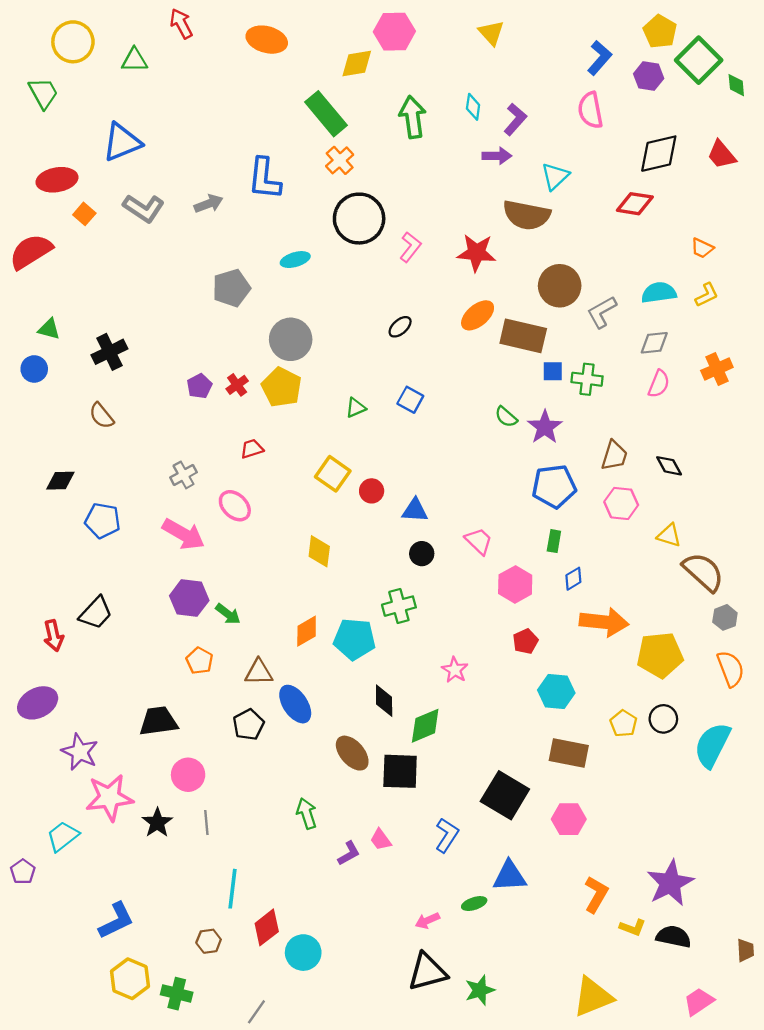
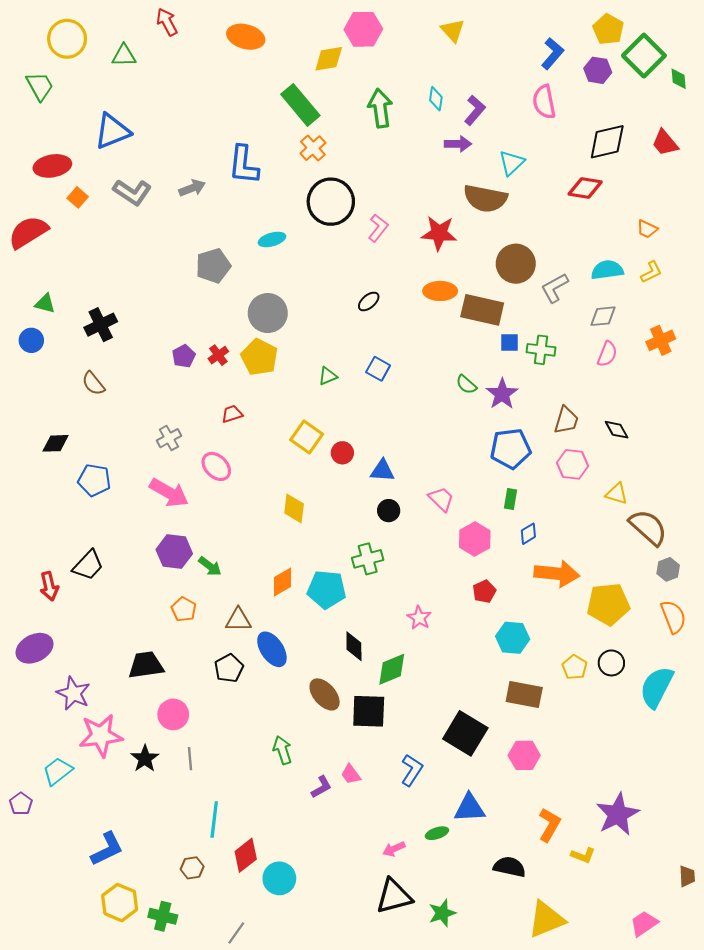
orange ellipse: (478, 315) -> (440, 291), turned 40
black semicircle: (674, 937) -> (509, 867), moved

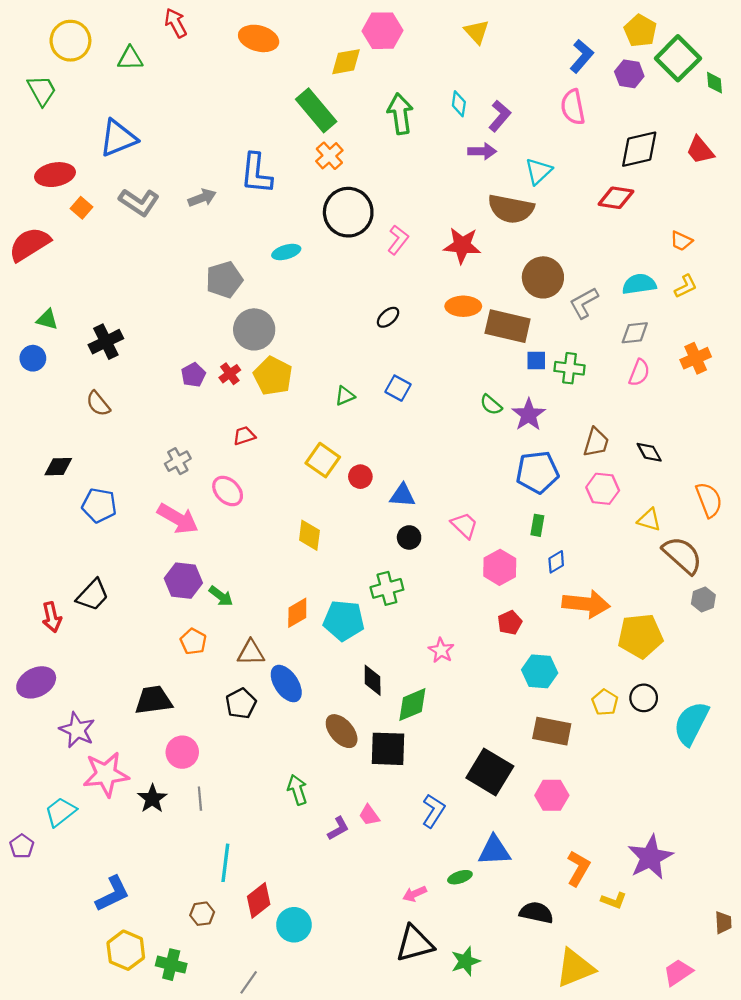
gray circle: (268, 313) -> (254, 329), moved
orange semicircle: (673, 617) -> (709, 500), moved

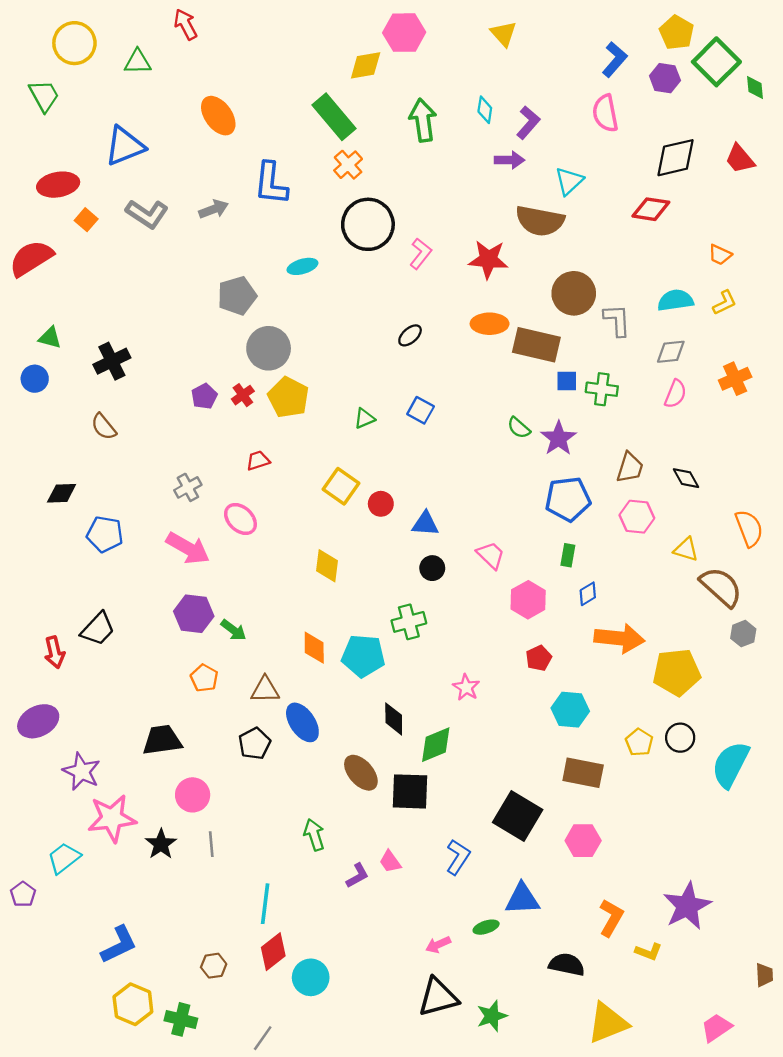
orange ellipse: (259, 38) -> (218, 116), moved, turned 39
gray L-shape: (584, 303) -> (617, 320), turned 116
orange diamond: (297, 613) -> (314, 648), turned -60
cyan line: (225, 863) -> (265, 904), moved

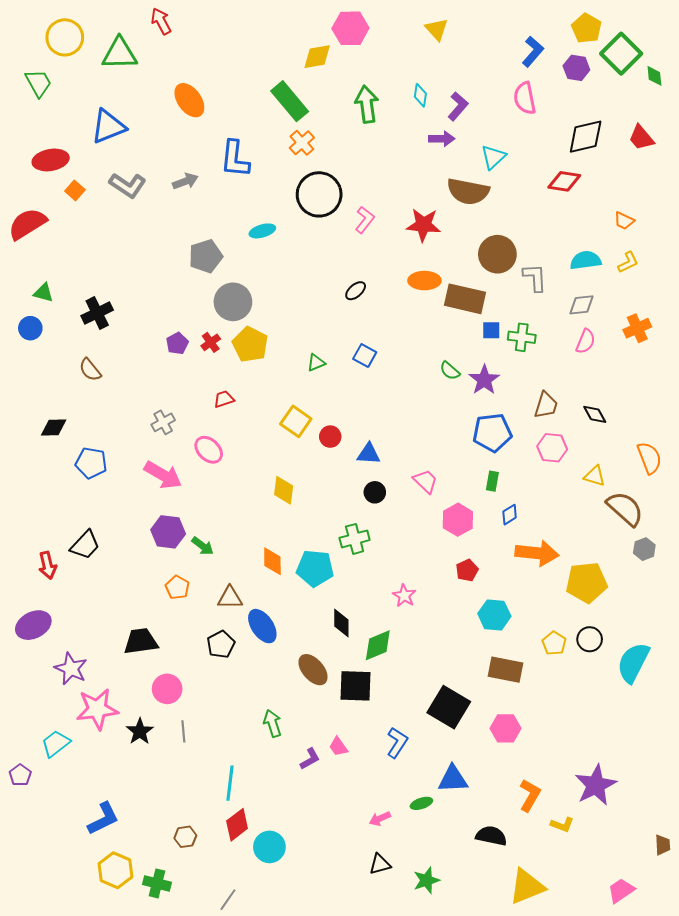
green triangle: (138, 62) -> (119, 54), size x1.5
black triangle: (438, 997) -> (380, 864), size x0.6

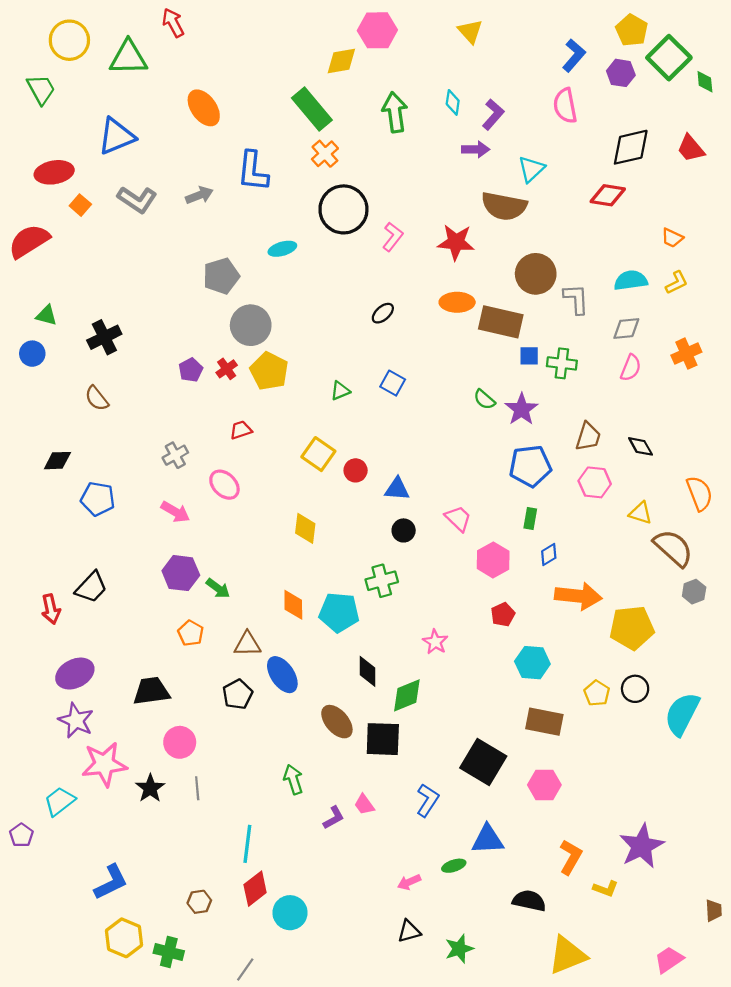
pink arrow: (163, 475) -> (175, 512), size x0.7
purple ellipse: (33, 625) -> (75, 674), moved

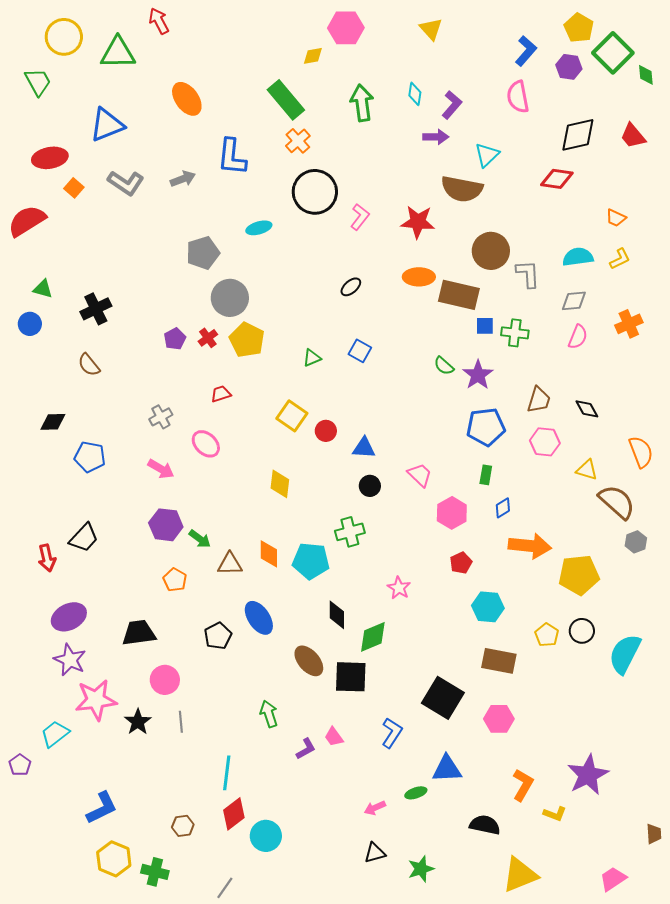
yellow diamond: (341, 61) -> (313, 56), size x0.7
brown triangle: (247, 644) -> (230, 564), moved

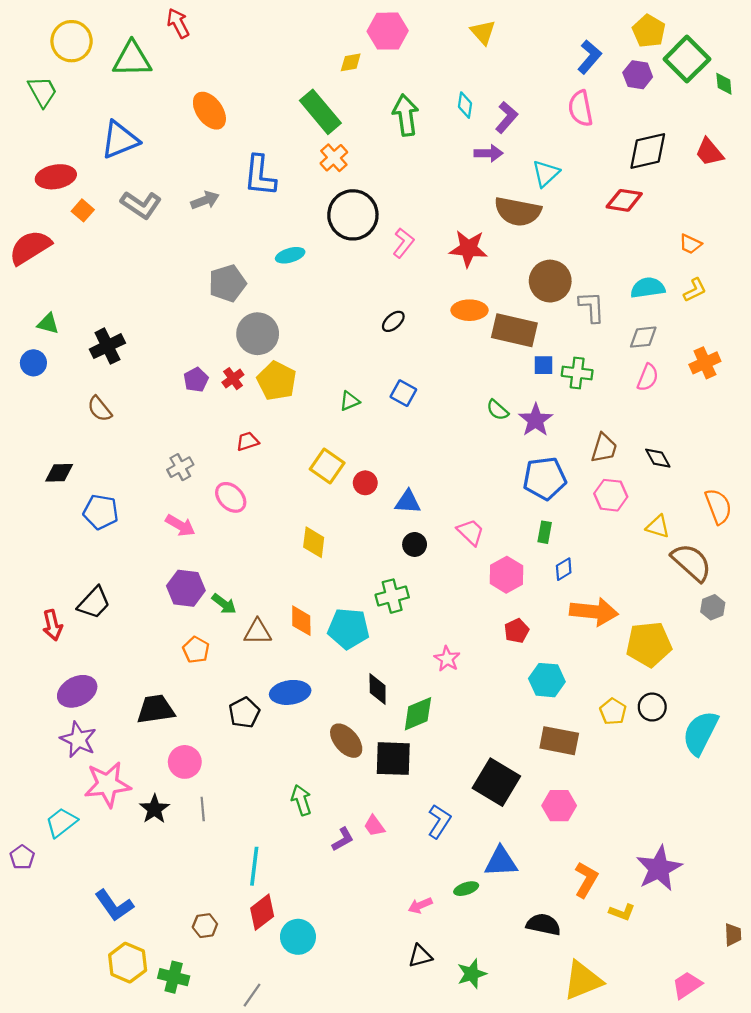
blue ellipse: (259, 618) -> (290, 692), turned -64
blue L-shape: (102, 808) -> (114, 905), turned 81

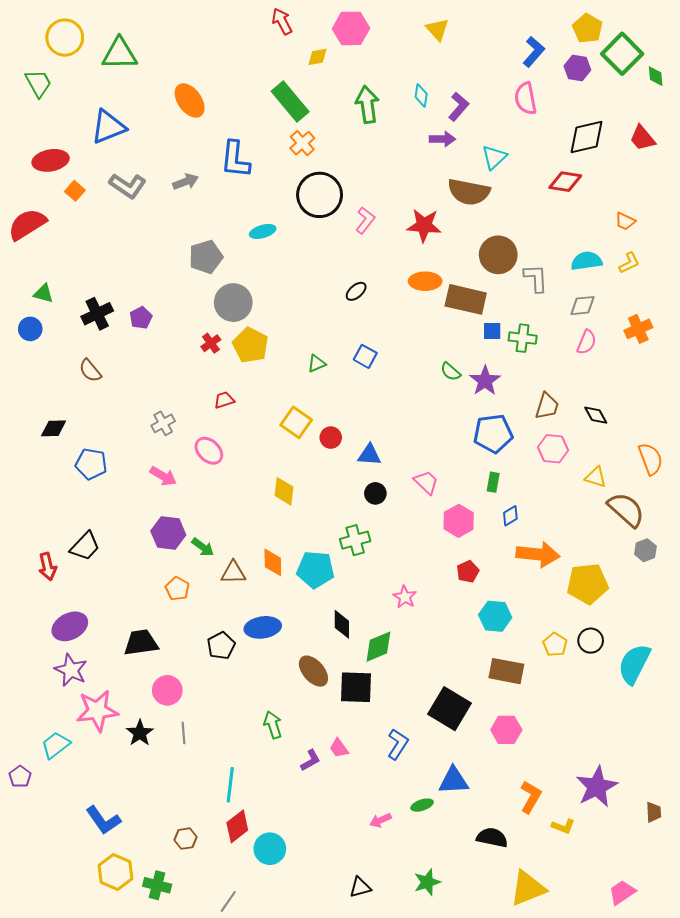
red arrow: (178, 23) -> (282, 21), moved
purple pentagon: (196, 380) -> (141, 318), moved
brown trapezoid: (733, 935) -> (654, 812), moved
black triangle: (420, 956) -> (360, 887), moved

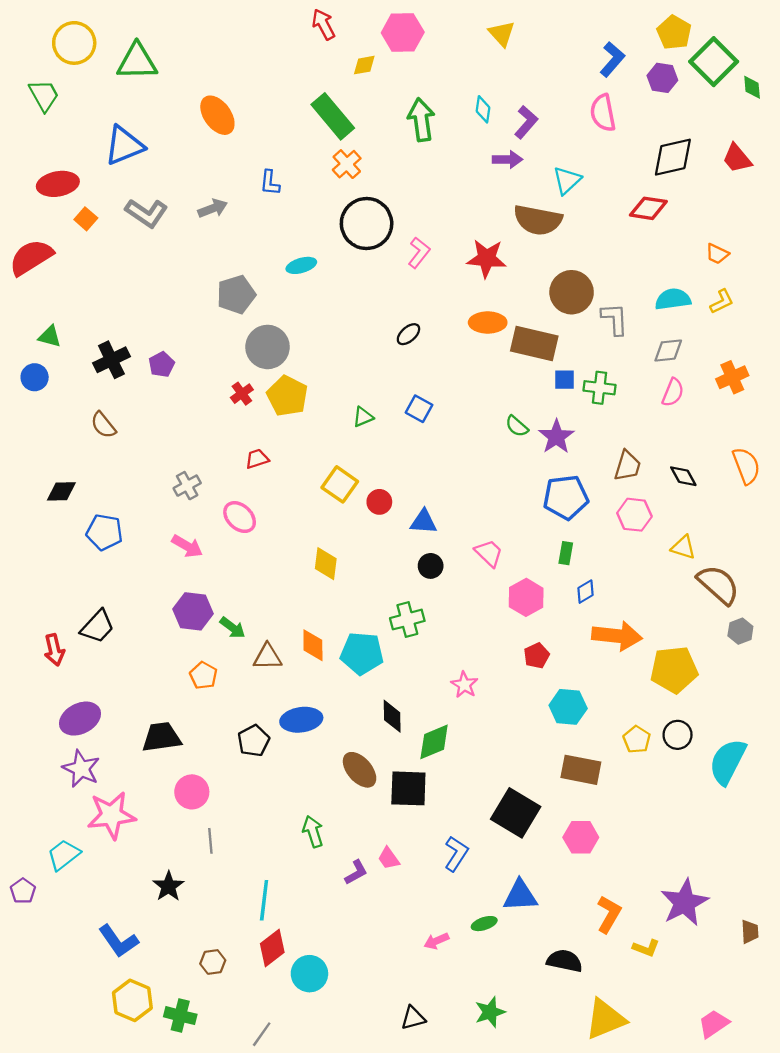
blue L-shape: (235, 159) -> (270, 183), size x0.6
orange semicircle: (650, 459) -> (746, 466), moved
black star: (140, 733) -> (169, 886), moved

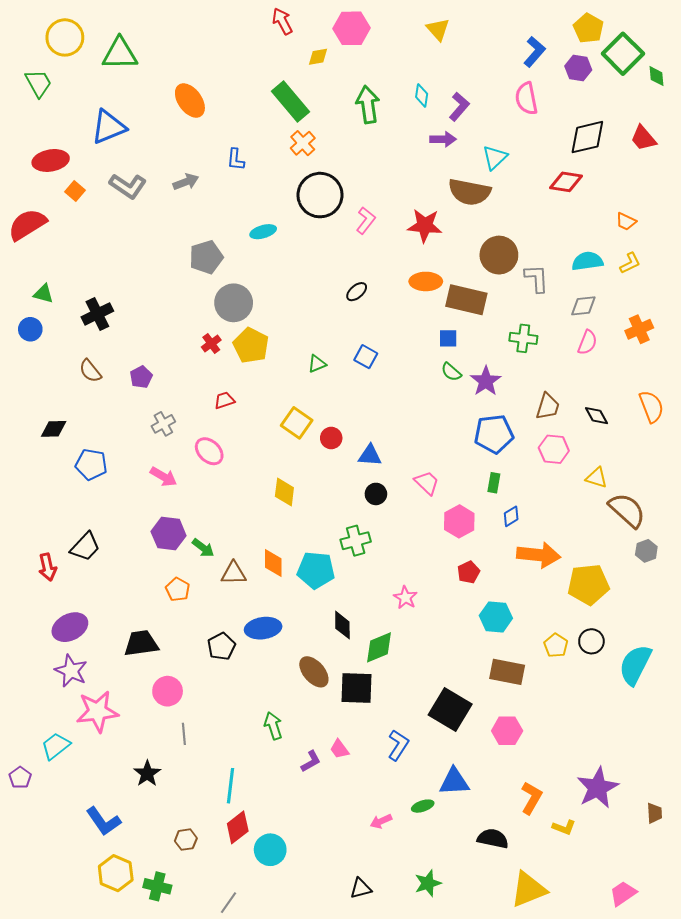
purple pentagon: (162, 364) -> (141, 377), moved
blue square: (565, 380) -> (448, 338), moved

